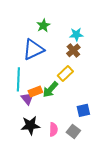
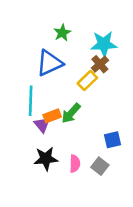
cyan star: (76, 34) -> (104, 44), size x1.5
yellow rectangle: (65, 73) -> (87, 81), moved

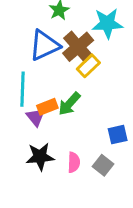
brown cross: (100, 64) -> (78, 47), moved, size x1.5

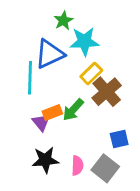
cyan star: (107, 23) -> (84, 41), moved
brown cross: (78, 47) -> (107, 92), moved
cyan line: (22, 89) -> (30, 78), moved
gray square: (103, 165) -> (105, 168), size x1.4

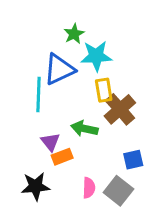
yellow rectangle: (91, 74) -> (104, 90), turned -55
green arrow: (73, 110) -> (84, 129), turned 60
orange rectangle: (52, 113) -> (62, 157), moved
black star: (45, 160) -> (36, 186), moved

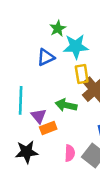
blue triangle: (59, 69) -> (46, 57), size x0.7
cyan line: (38, 95) -> (21, 100), moved

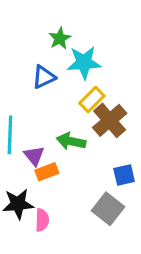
yellow rectangle: (82, 74) -> (92, 99), turned 54
pink semicircle: (70, 153) -> (42, 220), moved

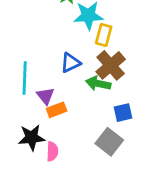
blue triangle: (44, 77) -> (70, 63), moved
yellow rectangle: (92, 99) -> (104, 35), moved, turned -30
green arrow: (71, 141) -> (98, 83), moved

